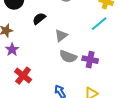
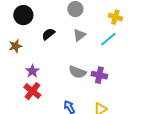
gray triangle: (61, 36) -> (79, 35), moved
purple star: (12, 50) -> (32, 71), moved

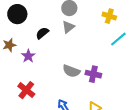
gray triangle: (79, 35) -> (68, 27), moved
cyan line: (108, 39) -> (118, 39), moved
purple star: (32, 71) -> (28, 56), moved

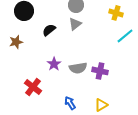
purple star: (28, 56) -> (54, 64), moved
gray semicircle: (71, 71) -> (78, 68), turned -30

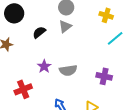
purple cross: (100, 71) -> (104, 76), moved
red cross: (33, 87) -> (23, 89), turned 30

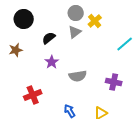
yellow cross: (106, 15) -> (95, 21), moved, turned 32
purple star: (44, 66) -> (52, 62), moved

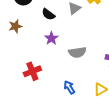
black semicircle: (49, 38) -> (48, 14), turned -104

